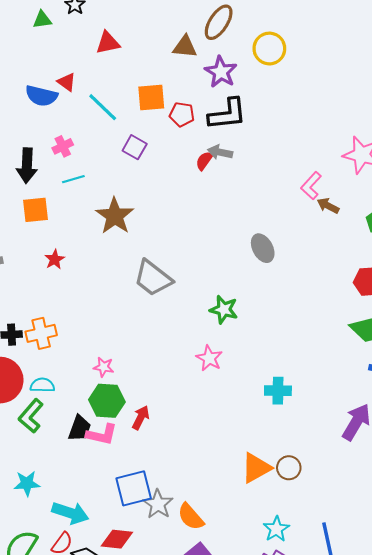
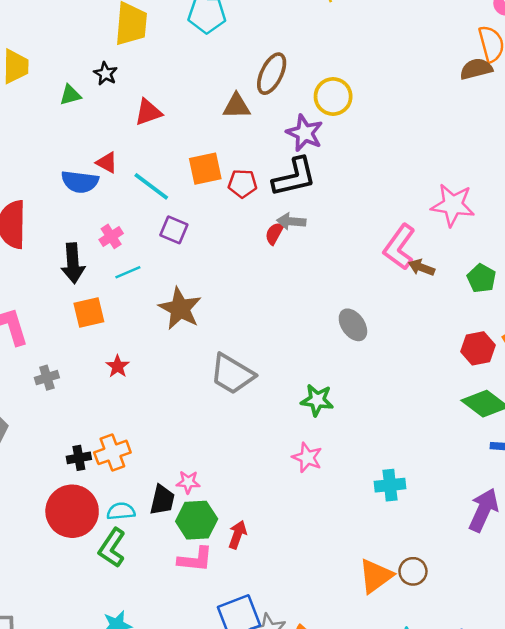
purple star: (221, 72) -> (305, 133), moved
purple square: (135, 147) -> (174, 230), moved
pink L-shape: (311, 186) -> (399, 247), size x1.4
black trapezoid: (80, 428) -> (162, 500), moved

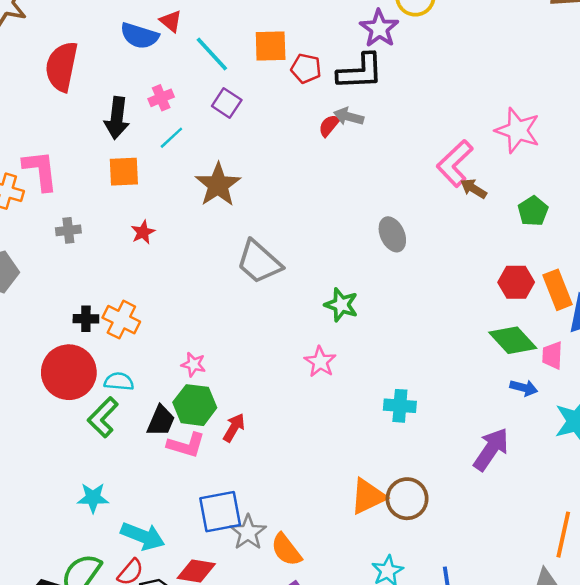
cyan line: (128, 272) -> (171, 138), turned -30
orange cross: (112, 452) -> (121, 320), turned 36
black trapezoid: (162, 500) -> (161, 421), moved
brown circle: (413, 571) -> (407, 499), size x1.4

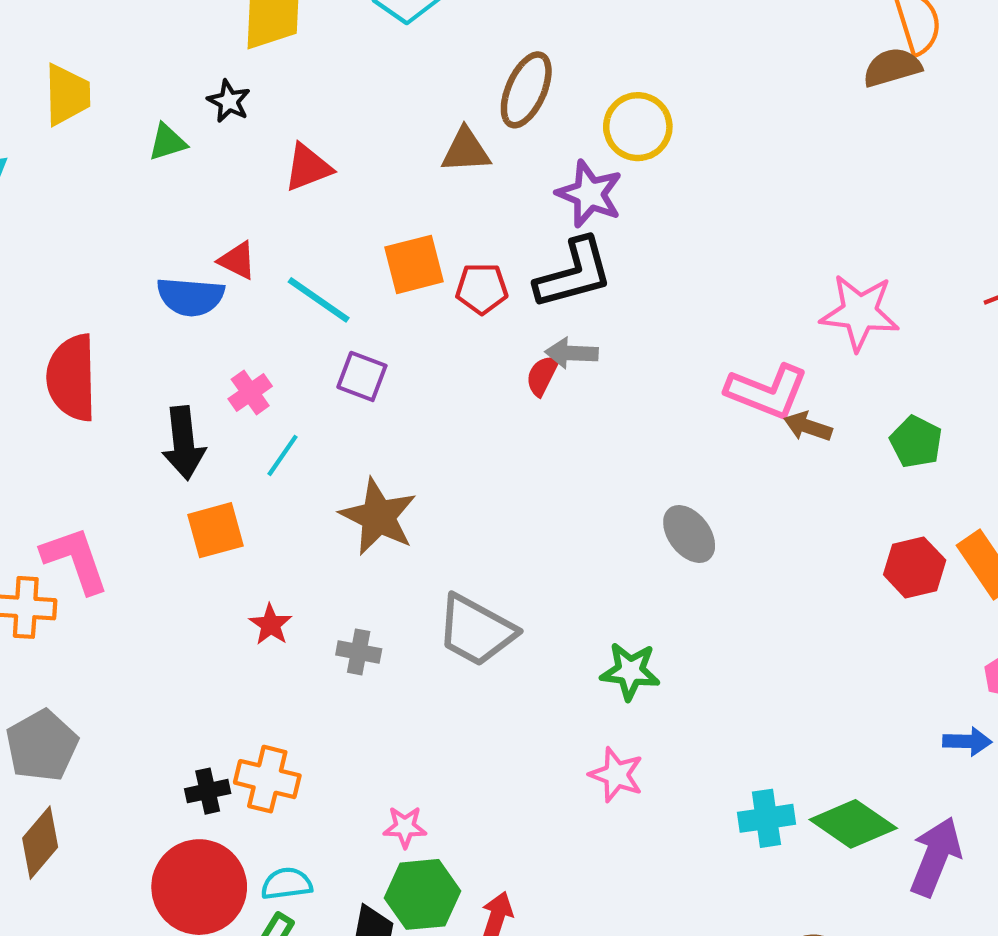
pink L-shape: (455, 163) -> (767, 391), turned -102
gray cross: (68, 230) -> (359, 652), moved, turned 30
green diamond: (513, 340) -> (853, 824), moved

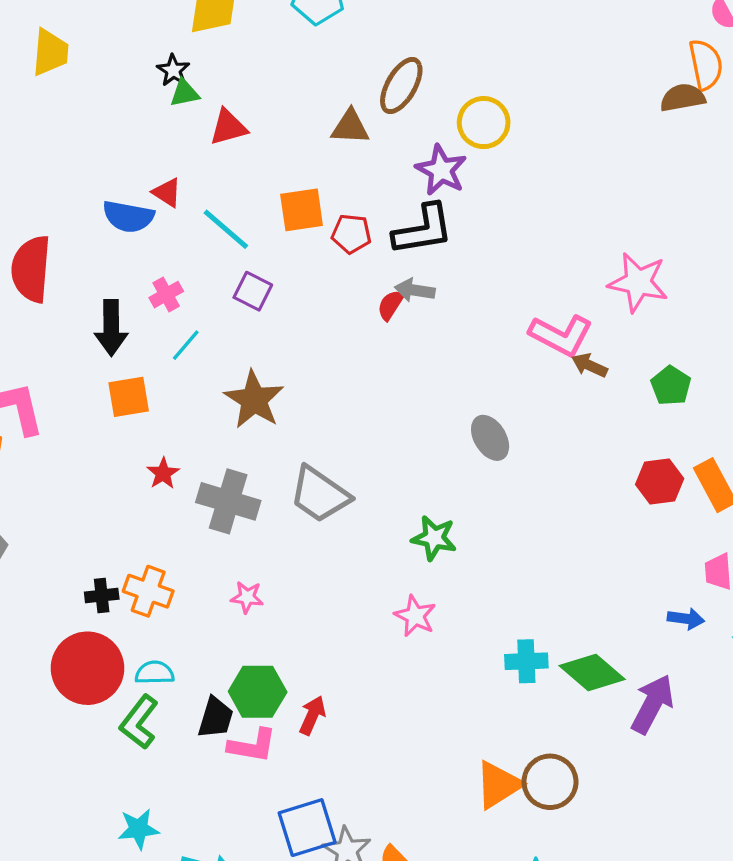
green triangle: (167, 142) -> (185, 93), moved
gray cross: (359, 652) -> (228, 501), size x1.8
pink star: (405, 827) -> (247, 597), moved

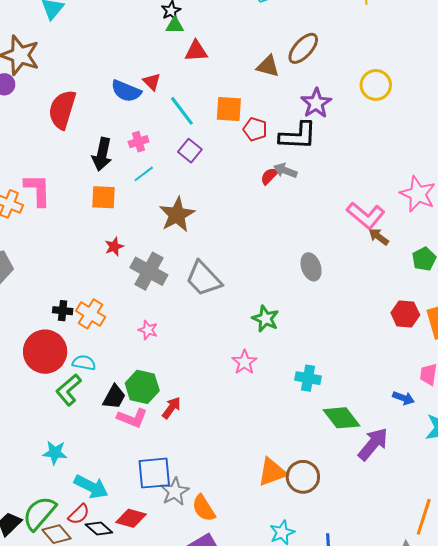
yellow circle: (484, 123) -> (376, 85), moved
cyan cross: (526, 661) -> (308, 378), moved

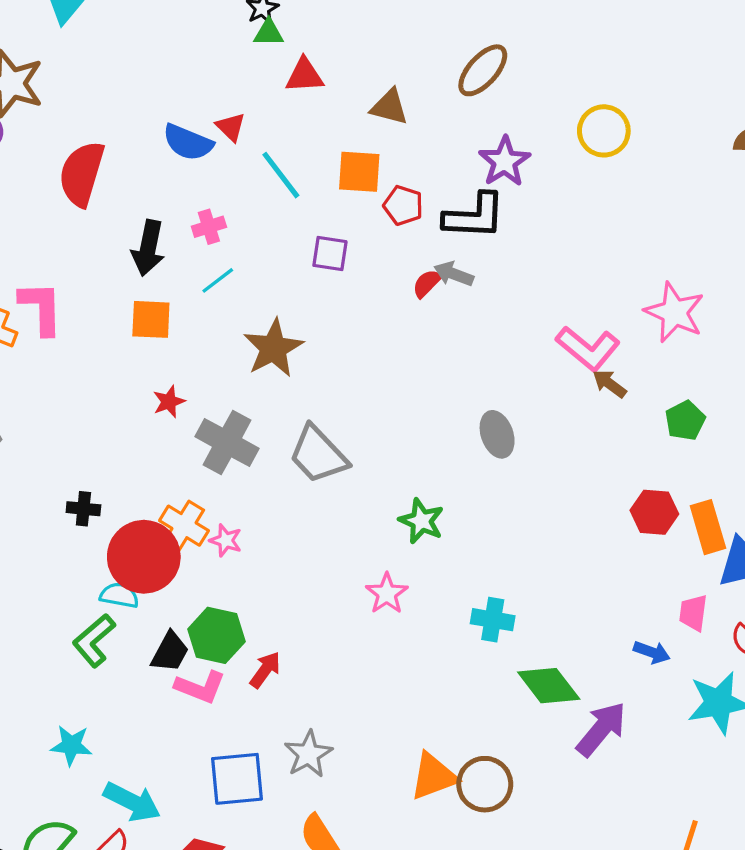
brown triangle: (268, 66) -> (389, 107), moved
purple square: (190, 151) -> (330, 254), moved, turned -30
orange cross: (91, 314) -> (184, 526), moved
red circle: (45, 352) -> (144, 557), moved
gray star: (175, 492) -> (308, 754), moved

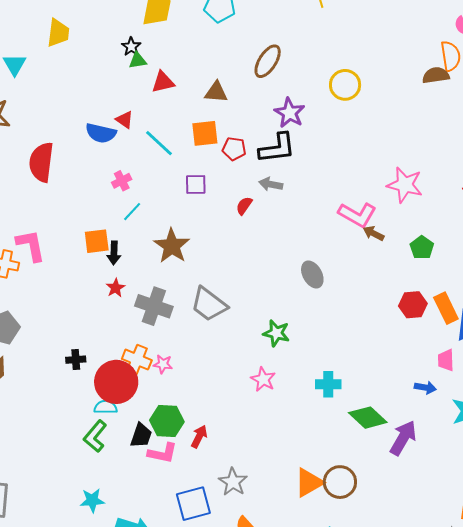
black arrow: (148, 248) -> (114, 253), moved, size x0.7
red semicircle: (427, 283) -> (244, 206), moved

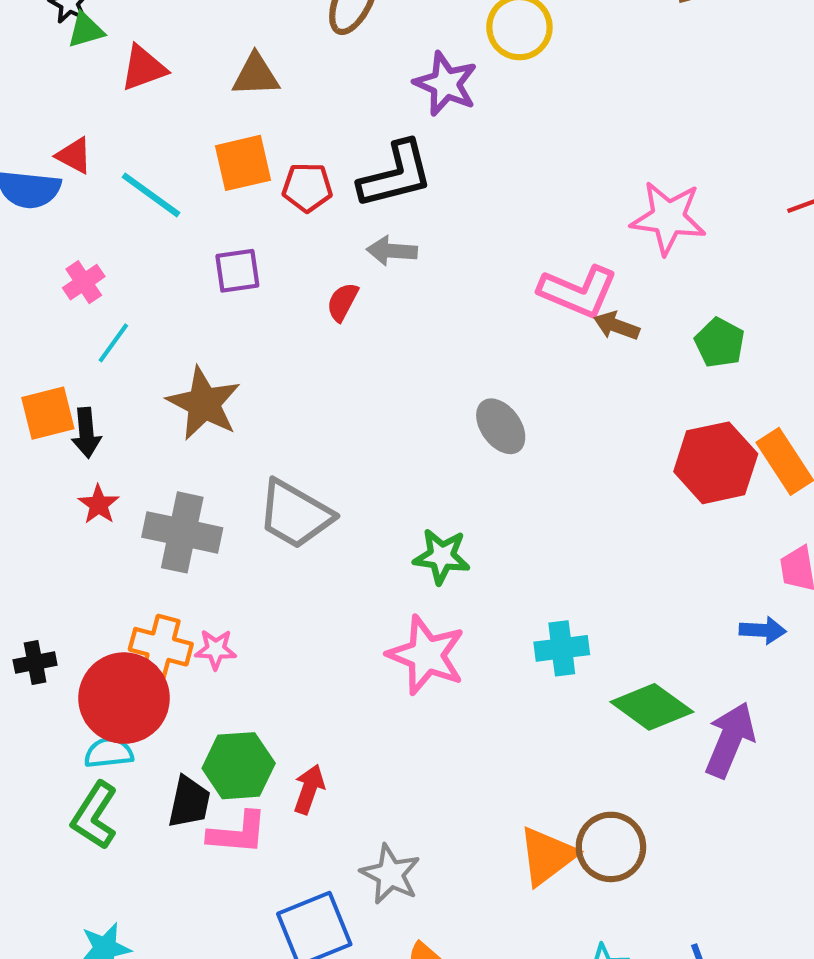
purple star: (289, 113) -> (446, 84), moved
red hexagon: (413, 305) -> (716, 463), size x1.4
pink star: (263, 379) -> (426, 655), size x1.5

